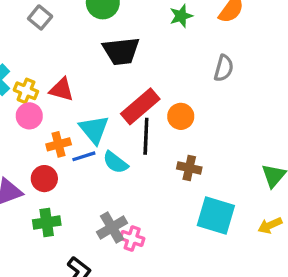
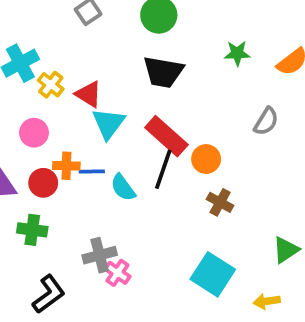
red rectangle: (140, 106) -> (166, 136), turned 66
pink circle: (29, 116) -> (34, 133), moved
cyan triangle: (94, 129) -> (108, 123), moved
orange cross: (59, 144) -> (66, 166), moved
brown cross: (189, 168) -> (220, 202), moved

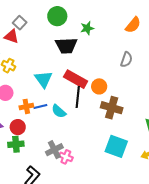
green star: (237, 53) -> (87, 28), moved
red triangle: (89, 94) -> (12, 36), moved
red circle: (43, 183) -> (18, 127), moved
brown cross: (220, 202) -> (112, 108), size x1.5

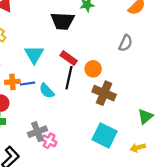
red rectangle: (76, 79) -> (69, 58), size x0.7

